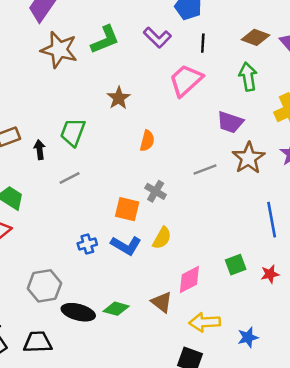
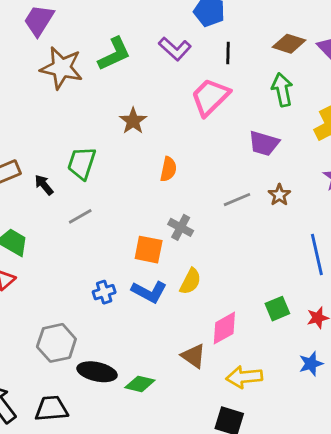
black arrow: (40, 150) -> (44, 185), turned -30
brown star: (249, 158) -> (279, 195), moved, size x0.6
green diamond: (116, 309) -> (140, 384), moved
blue star: (248, 337) -> (311, 364), moved

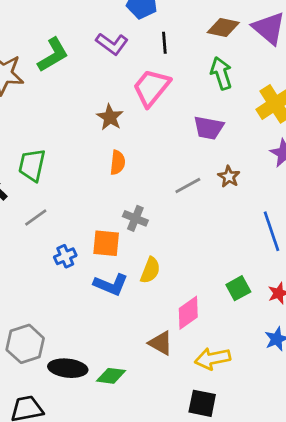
brown star: (133, 121) -> (110, 117), moved
blue cross: (104, 292) -> (65, 256), moved

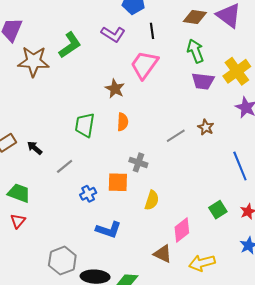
purple trapezoid: (209, 128) -> (203, 81), moved
green trapezoid: (32, 165) -> (85, 125), moved
blue L-shape: (111, 285) -> (109, 230), moved

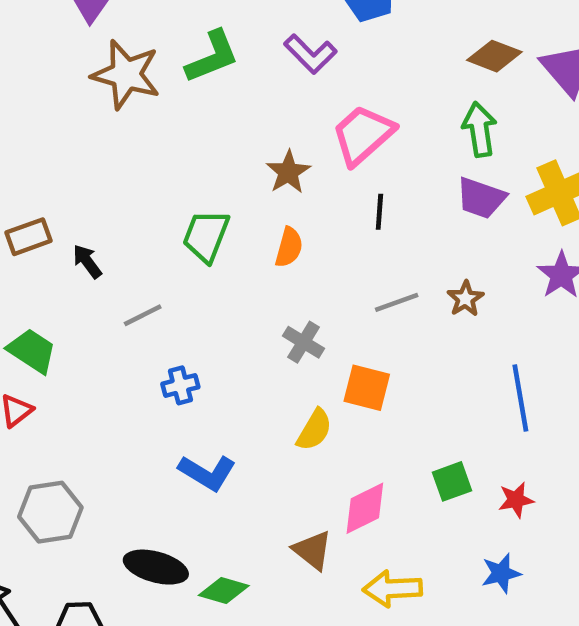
black line: (152, 31) -> (379, 212), moved
orange square: (118, 182) -> (367, 388), moved
gray hexagon: (62, 261) -> (50, 512), moved

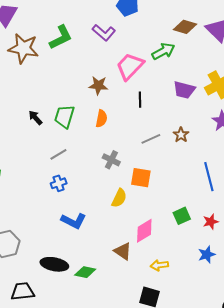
green arrow: (479, 129) -> (163, 51), moved, turned 75
brown star: (288, 172) -> (98, 85), turned -30
black arrow: (87, 261) -> (35, 118), moved
gray line: (143, 315) -> (58, 154), moved
yellow arrow: (392, 589) -> (159, 265), size x0.7

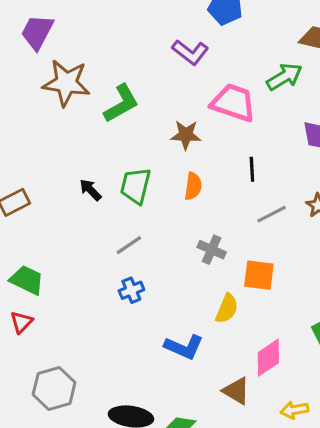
green L-shape: (61, 37) -> (121, 104), moved
pink trapezoid: (130, 66) -> (233, 103), turned 68
black line: (140, 100) -> (252, 169), moved
blue L-shape: (74, 221) -> (184, 347), moved

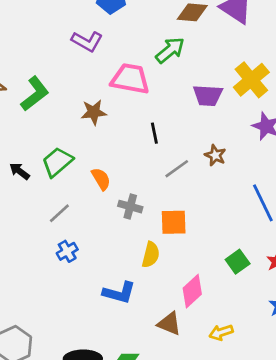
green trapezoid: (135, 186) -> (57, 162), turned 44
orange semicircle: (193, 186) -> (101, 179), moved, turned -30

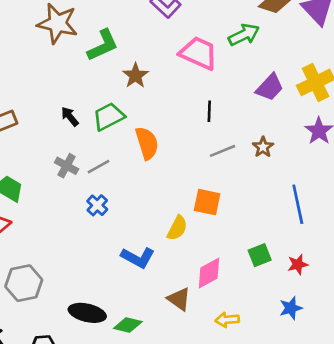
purple trapezoid: (208, 95) -> (270, 87), turned -64
brown star: (94, 112) -> (136, 76), moved, turned 30
orange semicircle: (101, 179) -> (147, 143), size x1.4
gray cross: (130, 207) -> (67, 166), moved
blue cross: (67, 251) -> (97, 205), turned -30

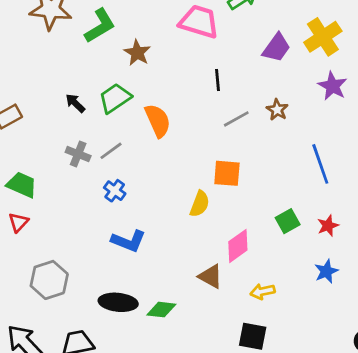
blue L-shape: (138, 257) -> (129, 241), moved

